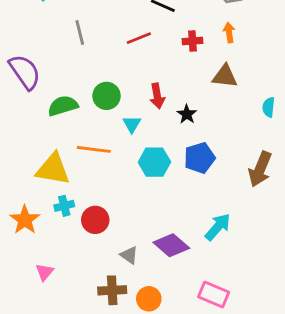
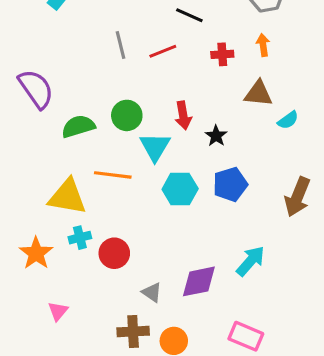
gray line: (80, 32) -> (121, 45), moved
cyan semicircle: (269, 107) -> (288, 120), moved, turned -132
cyan triangle: (132, 124) -> (155, 147), size x1.5
purple diamond: (171, 245) -> (199, 281), turned -52

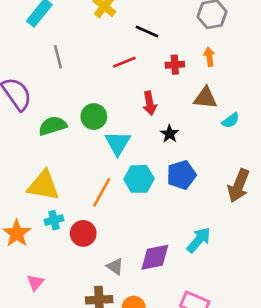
gray line: (121, 45) -> (58, 57), moved
red arrow: (183, 115) -> (150, 103), moved
orange line: (113, 175) -> (102, 192), moved, turned -68

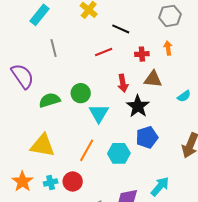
brown triangle: (205, 98) -> (153, 79), moved
black star: (170, 134) -> (138, 106), size x1.6
cyan hexagon: (139, 179) -> (119, 153), moved
cyan cross: (54, 220) -> (51, 183), moved

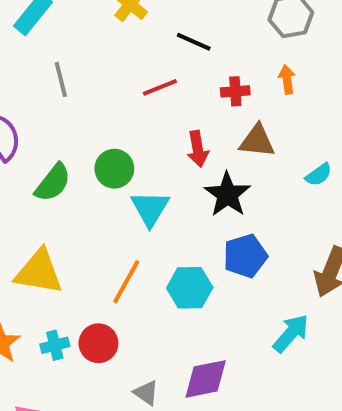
green semicircle: (50, 100) -> (53, 183), turned 145
cyan arrow: (160, 187) -> (291, 333), moved

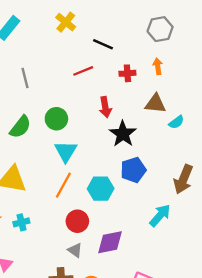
gray line: (61, 79) -> (25, 78), moved
brown triangle: (257, 141) -> (155, 104), moved
cyan triangle: (150, 208) -> (66, 151), moved
red circle: (98, 343) -> (77, 221), moved

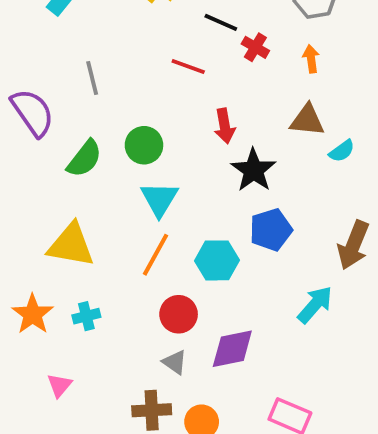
red line: (83, 71) -> (188, 66), turned 42
red cross: (127, 73) -> (255, 47), moved, turned 35

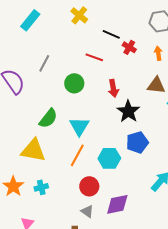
gray line: (92, 78) -> (44, 63), turned 42
green circle: (144, 145) -> (74, 83), moved
green semicircle: (84, 159) -> (48, 118), moved

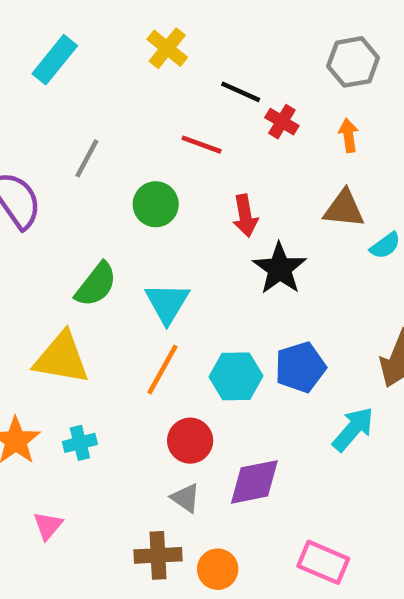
blue pentagon: (137, 142) -> (300, 367), moved

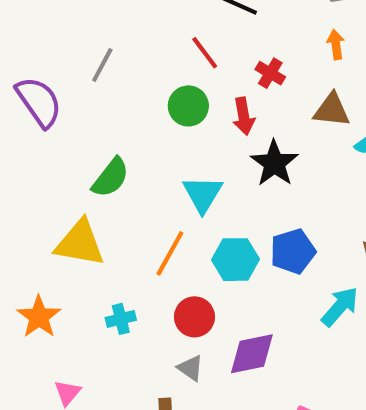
red cross: (282, 122) -> (270, 73), moved
red line: (202, 145) -> (205, 53), turned 33
green circle: (156, 204) -> (188, 106), moved
cyan triangle: (167, 303) -> (203, 194), moved
cyan cross: (80, 443) -> (121, 319), moved

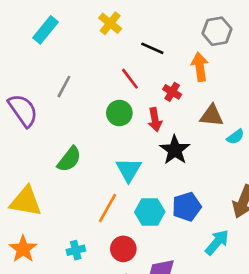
orange arrow: (336, 45) -> (200, 67), moved, size x1.5
yellow triangle: (80, 243) -> (26, 201), moved

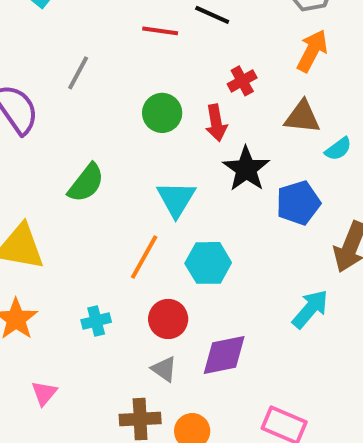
orange arrow: (200, 67) -> (312, 51), moved, turned 36
red line: (130, 79) -> (160, 31), moved, turned -45
red cross: (172, 92) -> (242, 81), turned 30
blue pentagon: (187, 207) -> (298, 203), moved

